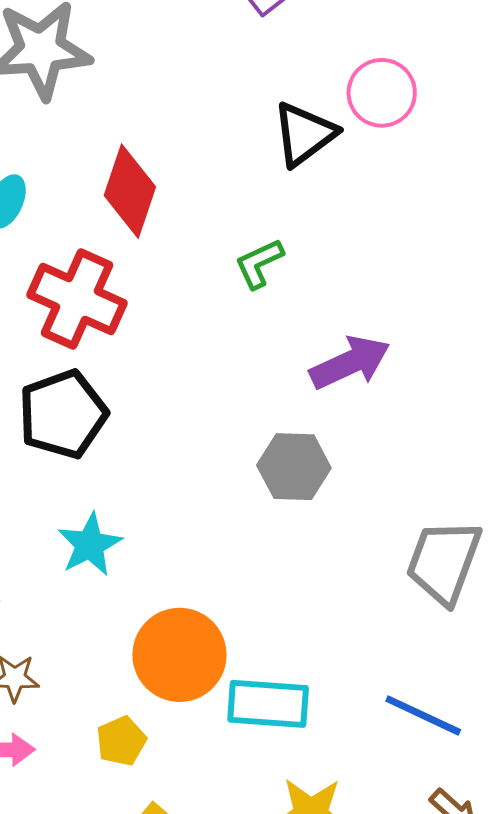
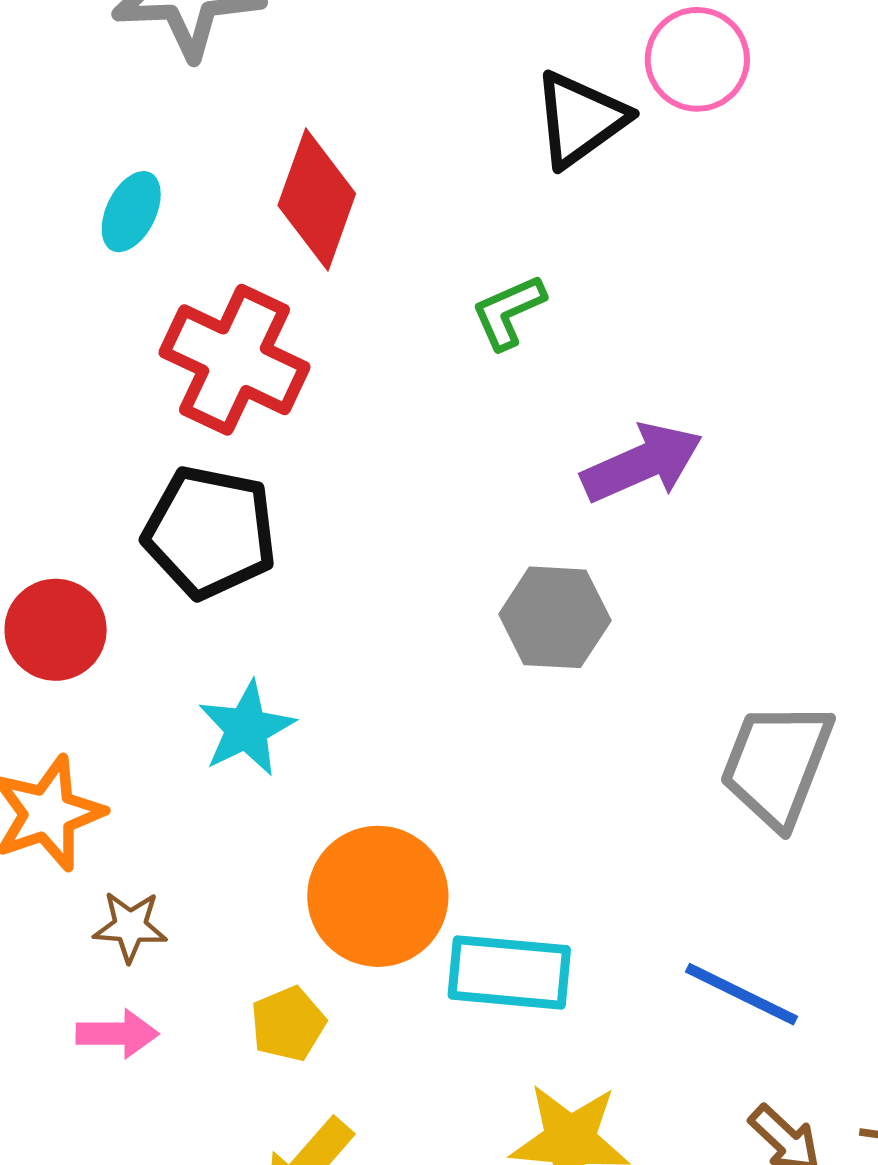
black pentagon: (63, 414) -> (210, 532), turned 30

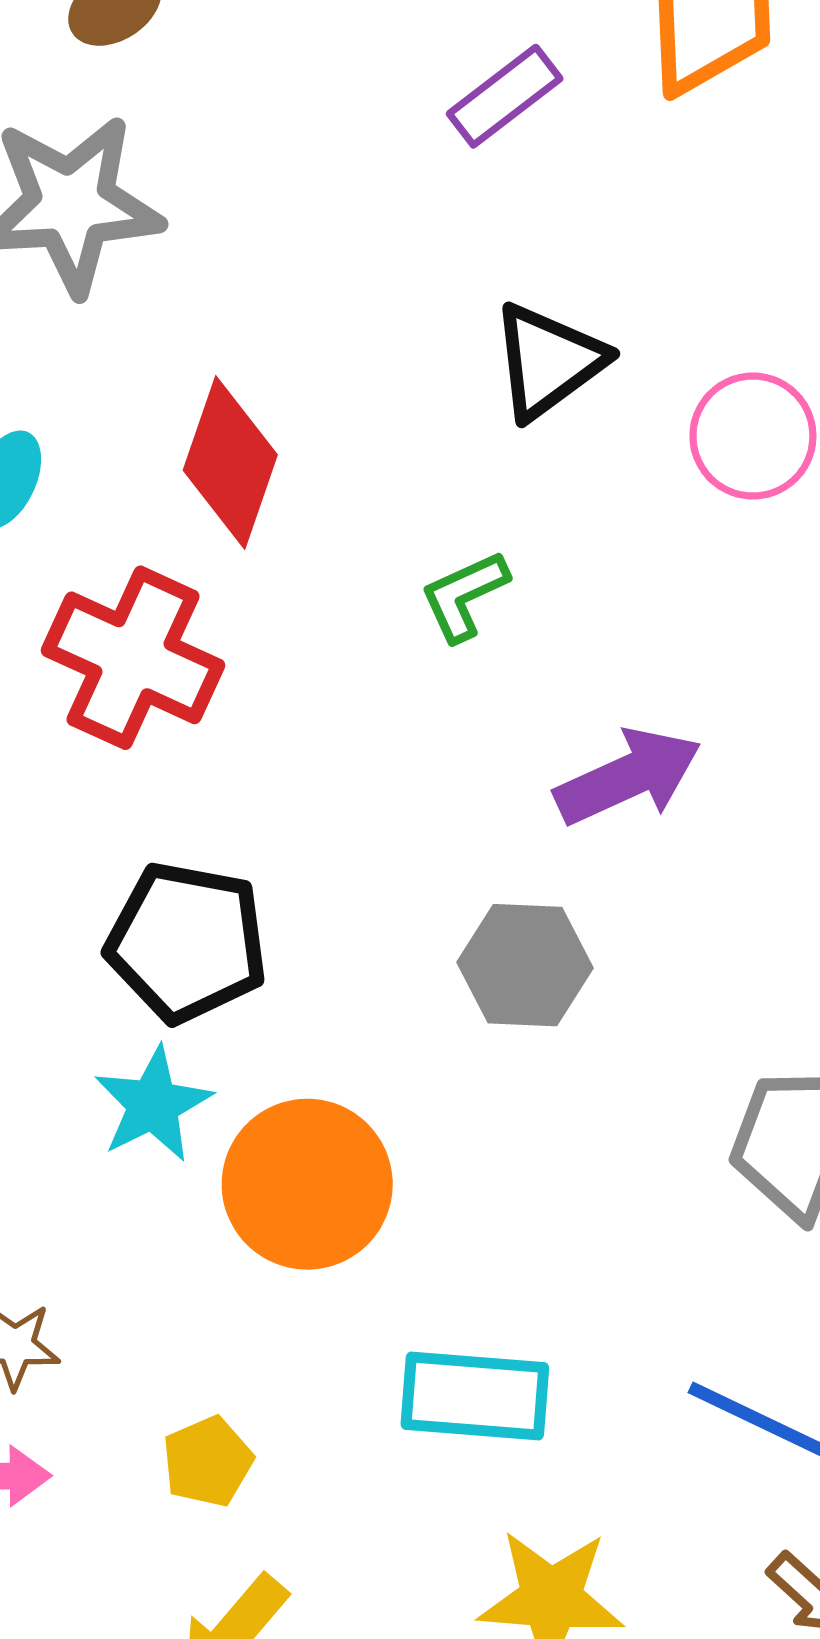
pink circle: (697, 59) -> (753, 436), moved
black pentagon: (210, 532) -> (187, 942), moved
orange circle: (378, 896) -> (307, 1184), moved

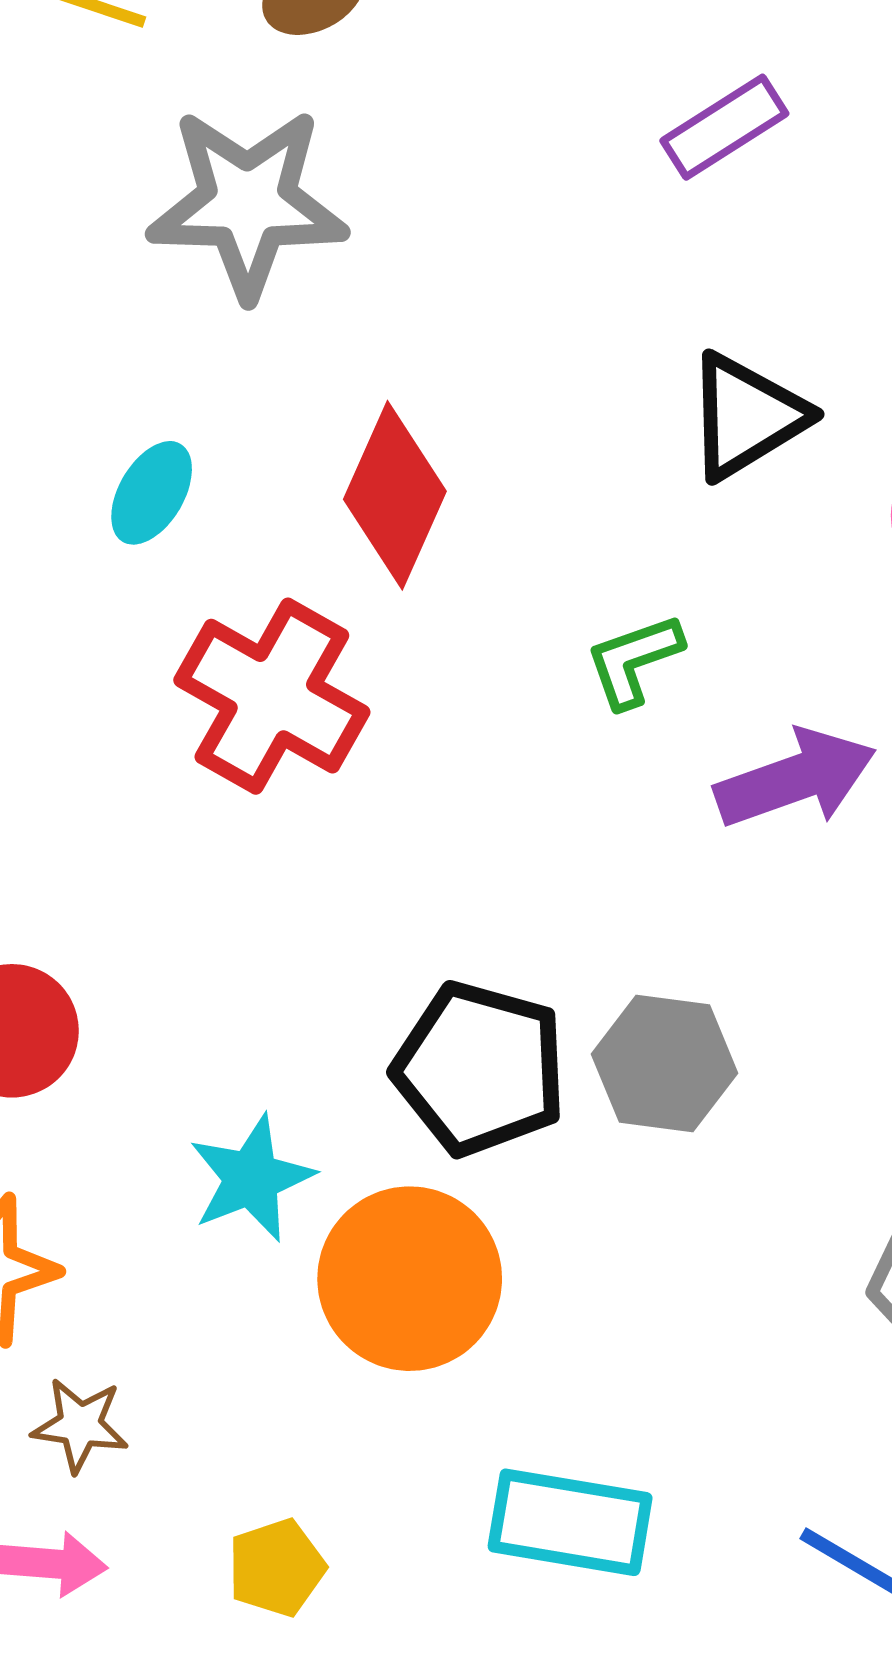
purple arrow: (628, 777) -> (796, 779), moved
black pentagon: (187, 942) -> (480, 1069), moved

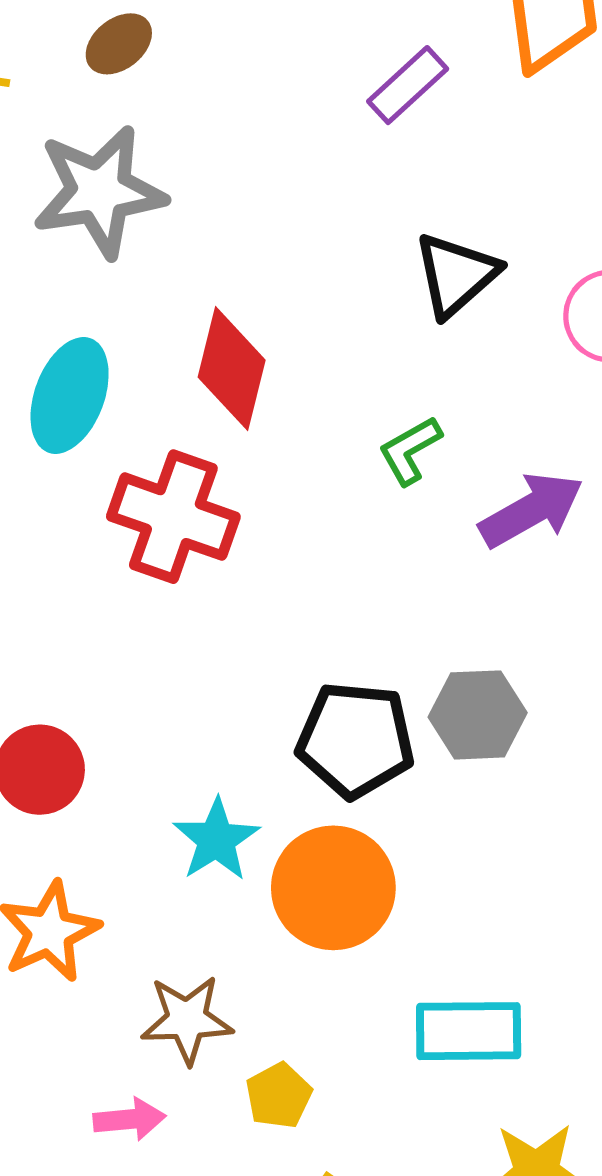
cyan ellipse: (152, 493) -> (70, 395), size x1.6
brown star: (80, 1425) -> (187, 1020), moved, size x1.4

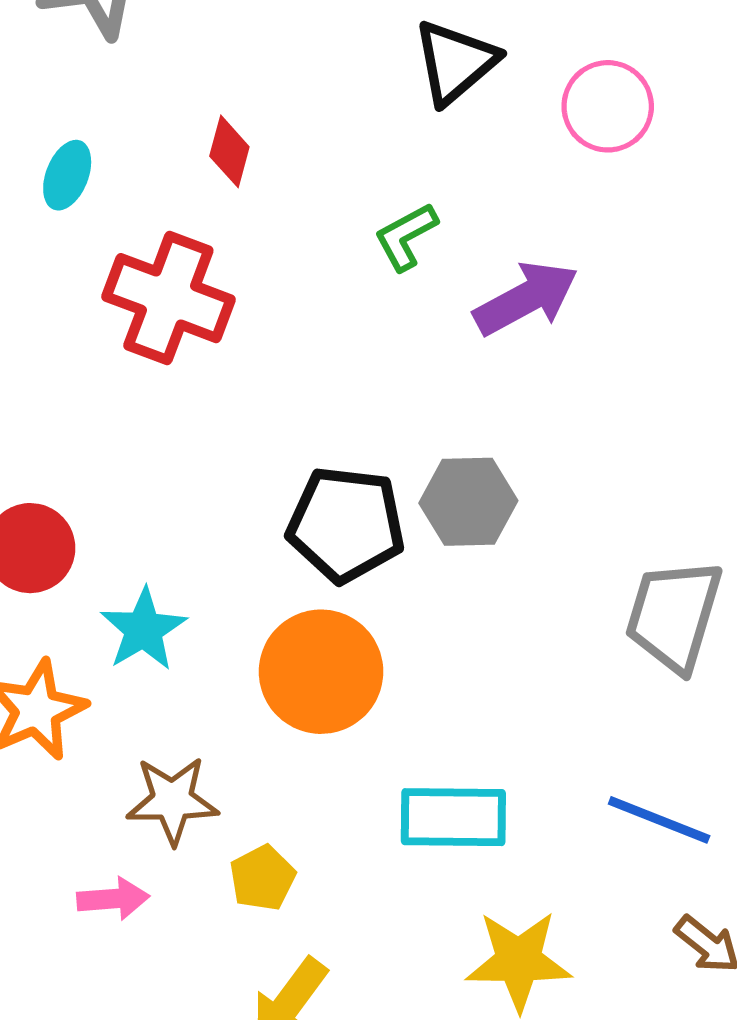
red diamond: (232, 369) -> (229, 151), size x0.6
cyan ellipse: (70, 395) -> (67, 175), size x0.6
cyan star: (216, 840) -> (143, 629), moved

